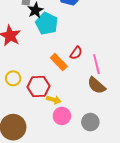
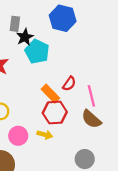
red hexagon: (39, 86) -> (55, 112), moved
pink circle: (62, 116) -> (18, 136), moved

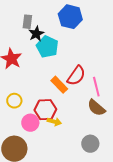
red semicircle: (69, 84) -> (76, 76), size x1.5
red hexagon: (55, 112) -> (45, 110), moved

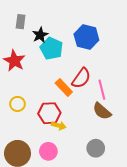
blue hexagon: (70, 17) -> (86, 37), moved
gray rectangle: (27, 22) -> (21, 22), moved
pink circle: (30, 123) -> (48, 151), moved

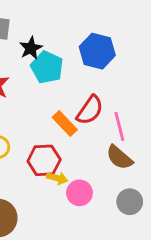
gray circle: (96, 148) -> (130, 202), moved
pink circle: (48, 151) -> (79, 193), moved

